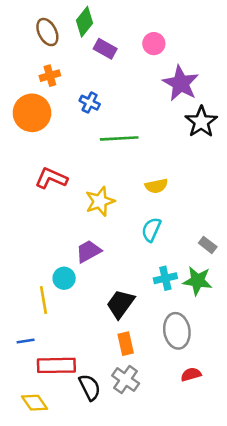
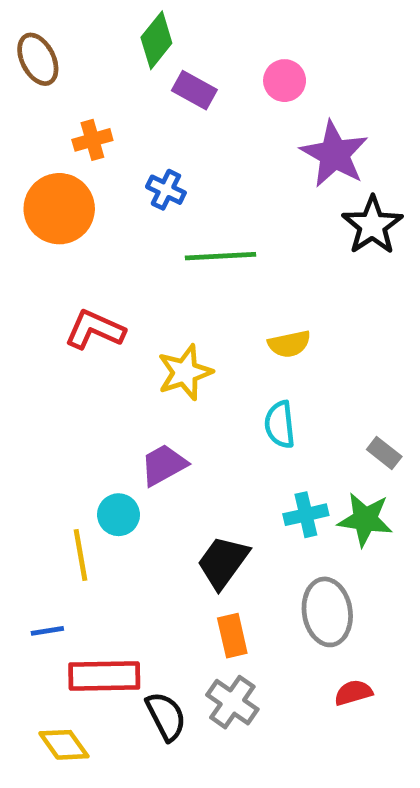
brown ellipse: (47, 32) -> (38, 59), moved
cyan semicircle: (151, 230) -> (280, 425), turned -30

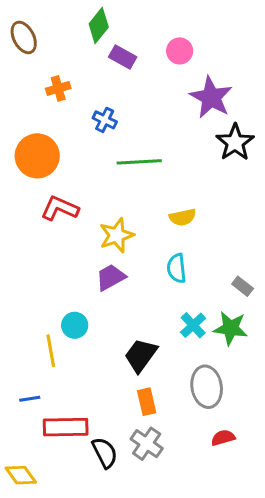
orange circle: (59, 209) -> (37, 156), moved
purple trapezoid: (164, 465) -> (111, 277), moved
cyan cross: (306, 515) -> (193, 325), turned -30
yellow diamond: (64, 745) -> (21, 475), moved

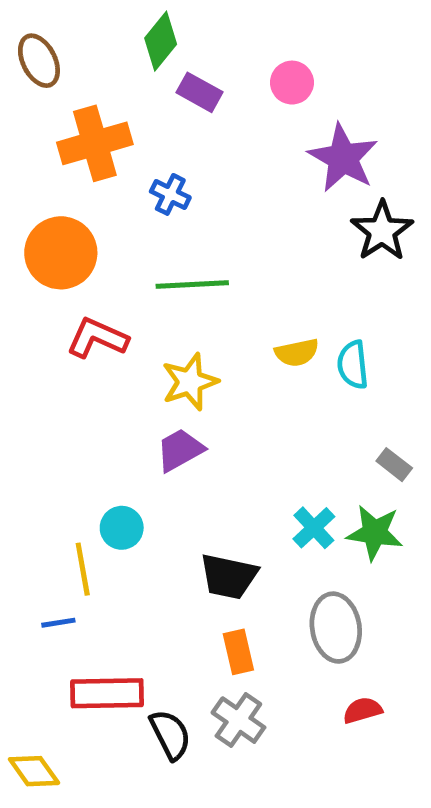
orange cross: (58, 88) -> (95, 143), size x1.8
green line: (139, 162) -> (192, 284), moved
cyan semicircle: (177, 268) -> (353, 365), moved
black trapezoid: (141, 355) -> (229, 576), turned -114
blue line: (30, 399) -> (58, 623), moved

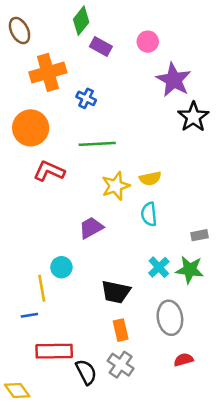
cyan semicircle: (353, 365) -> (149, 214), moved
yellow star: (190, 382) -> (116, 186), moved
gray rectangle: (394, 465) -> (200, 235), turned -49

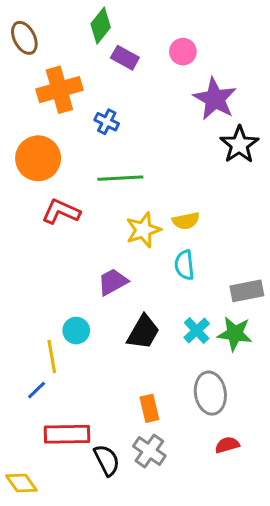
gray rectangle: (200, 235) -> (247, 291), size x1.5
black trapezoid: (116, 292) -> (143, 332), moved, turned -72
blue line: (29, 315) -> (37, 390), turned -35

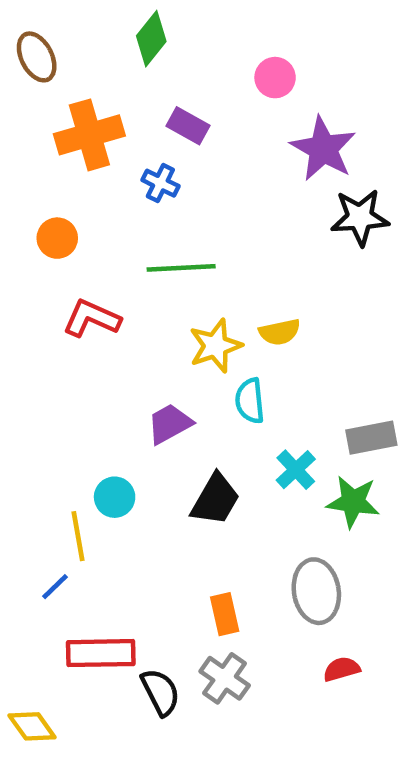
purple rectangle: (125, 58) -> (188, 126), moved
black star: (239, 145) -> (360, 217), turned 30
orange circle: (38, 158) -> (57, 238), size x0.6
cyan semicircle: (184, 265) -> (250, 401), moved
cyan cross: (197, 331) -> (296, 470), moved

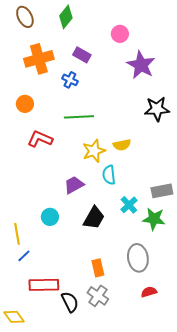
brown ellipse: (37, 57) -> (25, 17), moved
black star: (360, 217) -> (157, 109), moved
yellow line: (78, 536) -> (17, 234), moved

